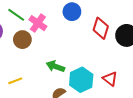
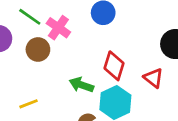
red diamond: (101, 28) -> (114, 66), moved
red triangle: (110, 79) -> (153, 78), moved

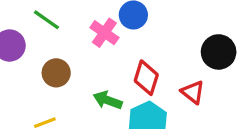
pink cross: (58, 28) -> (104, 33), moved
brown circle: (38, 49) -> (56, 73), moved

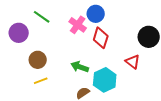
brown circle: (56, 73) -> (38, 60), moved
red diamond: (146, 78) -> (101, 38), moved

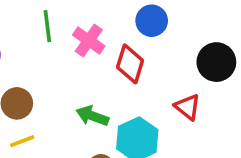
blue circle: (96, 14) -> (152, 21), moved
green line: (42, 17) -> (47, 26), moved, turned 48

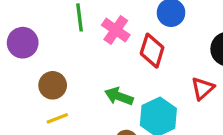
red triangle: (188, 107) -> (203, 88), turned 40

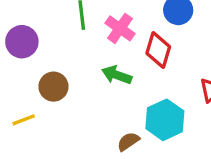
green arrow: (119, 96) -> (117, 75), moved
yellow line: (57, 118) -> (24, 120), moved

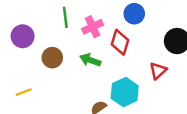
pink cross: (120, 28) -> (93, 27), turned 30
brown circle: (53, 87) -> (52, 58), moved

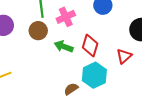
red diamond: (120, 42) -> (90, 45), moved
brown circle: (52, 58) -> (38, 31), moved

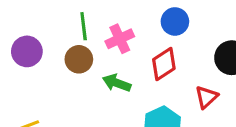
red diamond: (90, 45) -> (164, 64), moved, turned 40

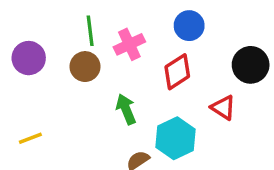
green arrow: (117, 83) -> (126, 109), moved, turned 48
red triangle: (206, 97) -> (223, 108), turned -45

